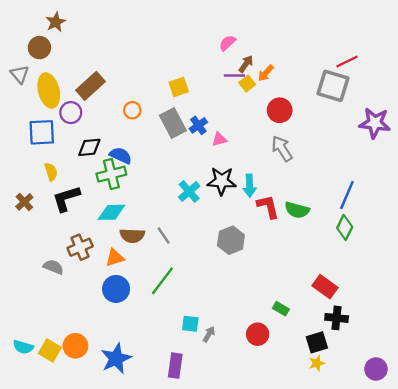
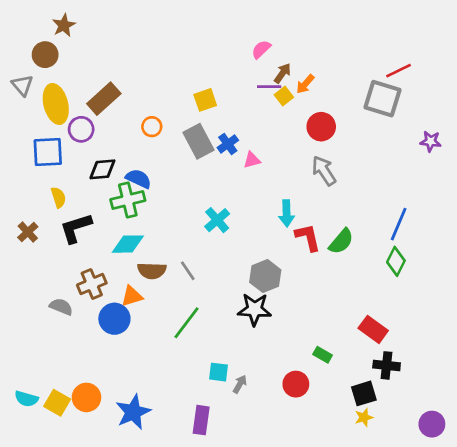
purple star: (375, 123) -> (431, 141), size x0.6
black star: (222, 181) -> (255, 309), moved
green semicircle: (297, 210) -> (341, 241), turned -65
blue circle: (116, 289) -> (114, 319), moved

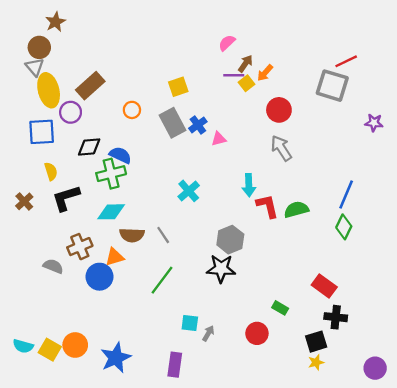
gray triangle: (22, 85) -> (35, 67), moved
green semicircle: (341, 241) -> (296, 210), turned -145

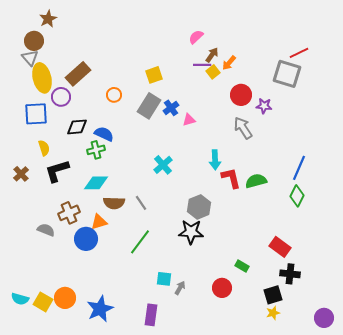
gray rectangle: (172, 123) -> (149, 106), turned 60
purple star: (374, 123) -> (264, 106), moved
green cross: (111, 174) -> (96, 150), size x0.7

